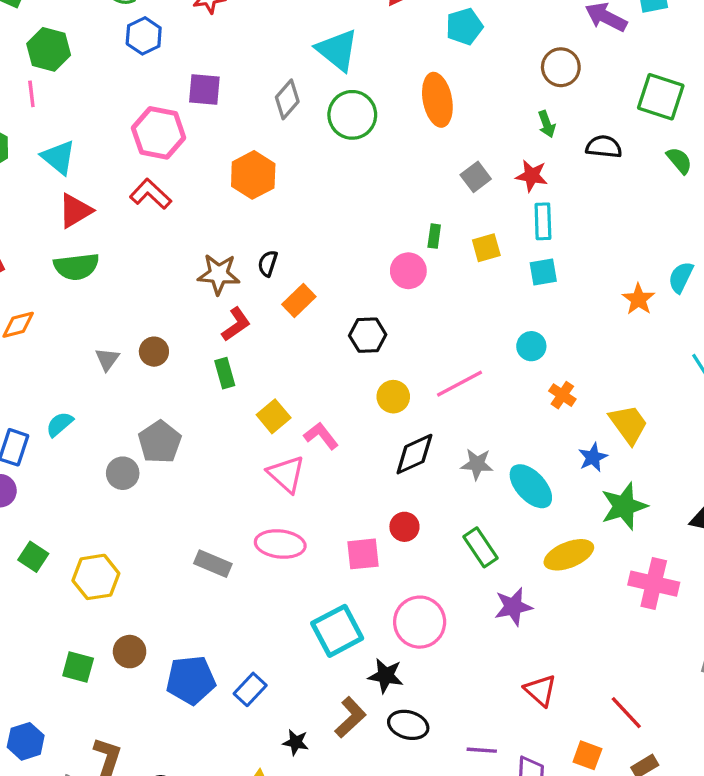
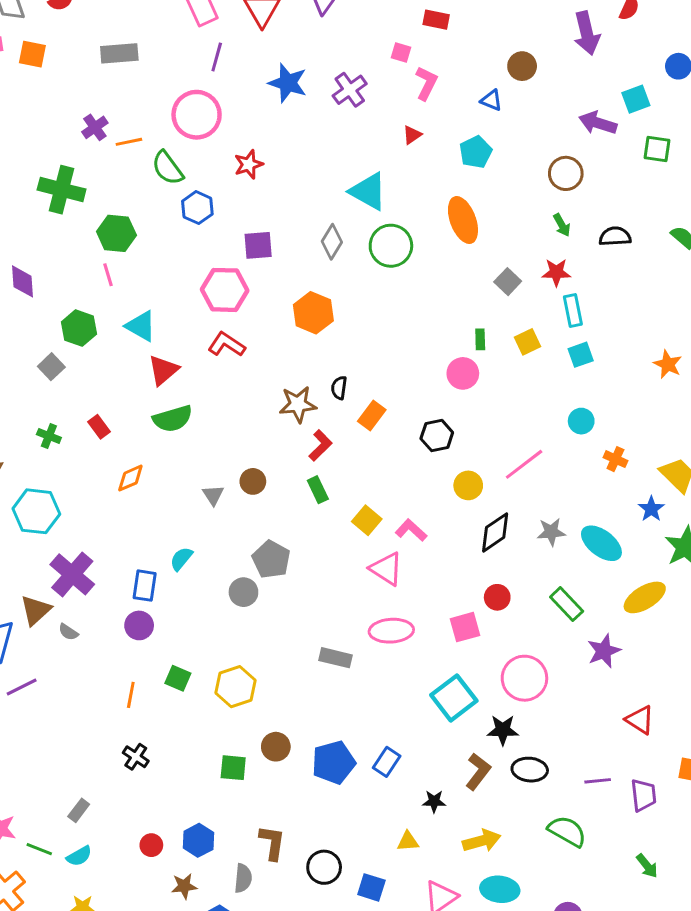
green square: (661, 97) -> (657, 149), moved, size x0.7

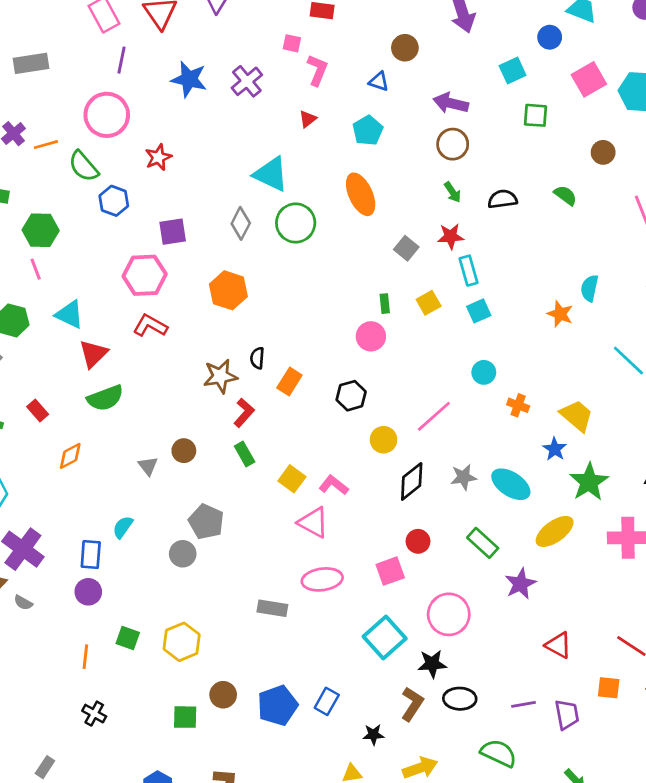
purple arrow: (598, 123) -> (451, 103), moved

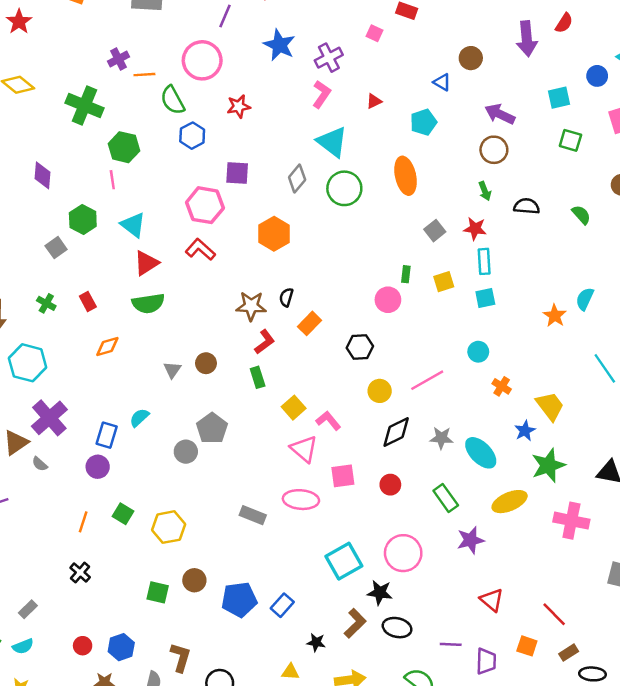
pink L-shape: (317, 70) -> (322, 94), moved
pink square: (390, 571) -> (343, 476), moved

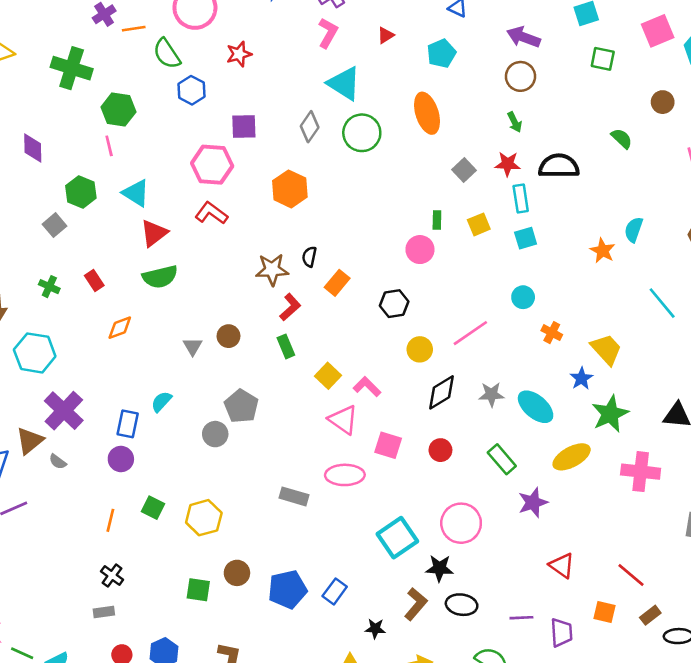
black semicircle: (527, 206) -> (559, 166), moved, size x1.4
pink square: (343, 476) -> (388, 445), turned 30
gray rectangle: (28, 609) -> (104, 612), moved, turned 42

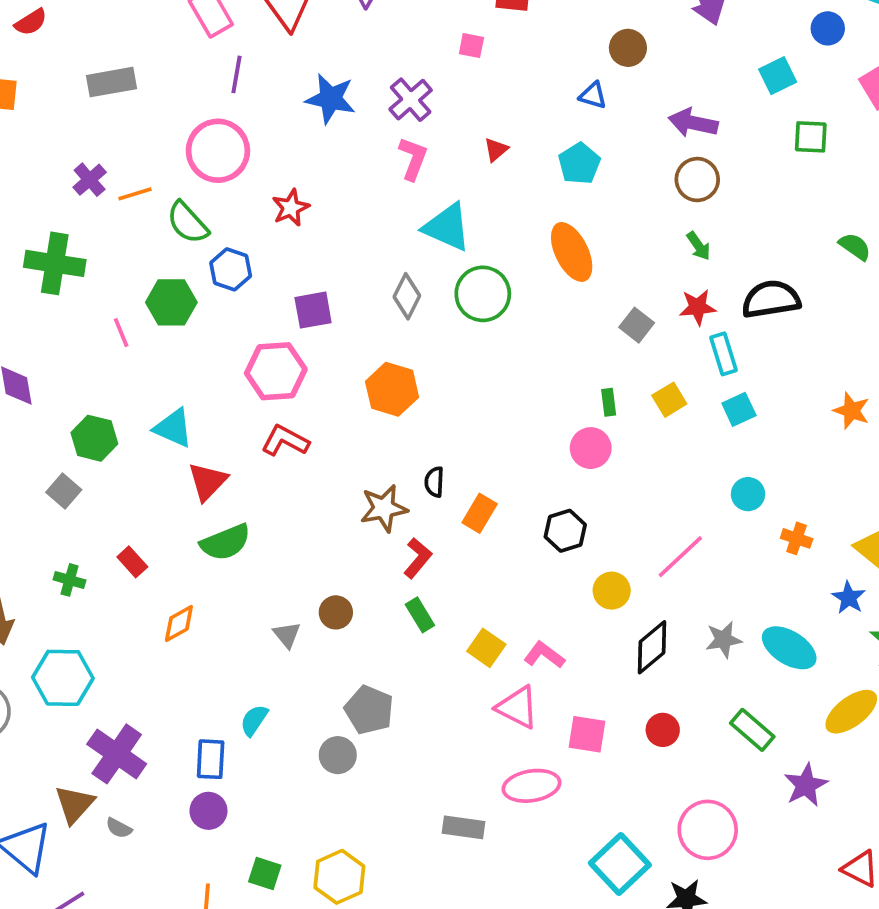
green hexagon: (118, 109) -> (171, 302), moved
pink line: (109, 146) -> (121, 333), moved

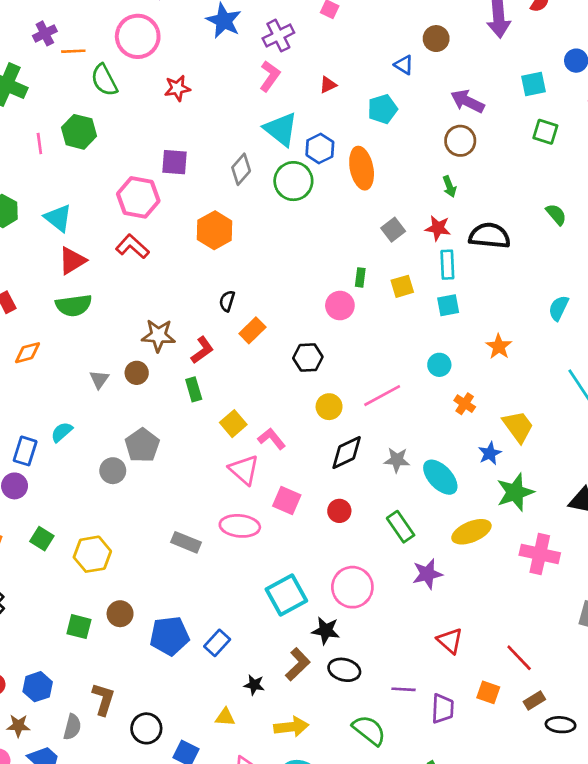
blue hexagon: (231, 269) -> (320, 148), moved
orange star: (851, 411) -> (499, 347), moved
brown star: (384, 508) -> (158, 335), moved

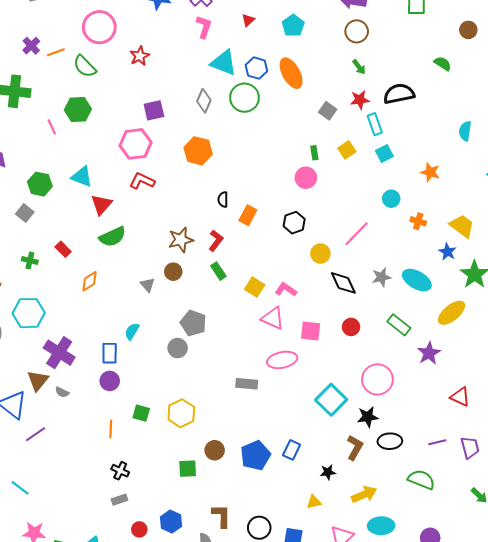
black diamond: (347, 452) -> (343, 283), turned -72

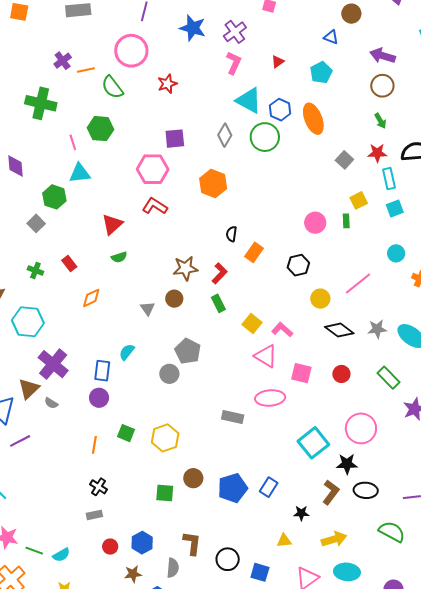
green rectangle: (314, 153) -> (346, 221), moved
cyan triangle: (82, 177) -> (80, 173), moved, turned -35
green semicircle: (113, 237) -> (119, 257), size x0.6
black diamond: (343, 283) -> (339, 330), turned -36

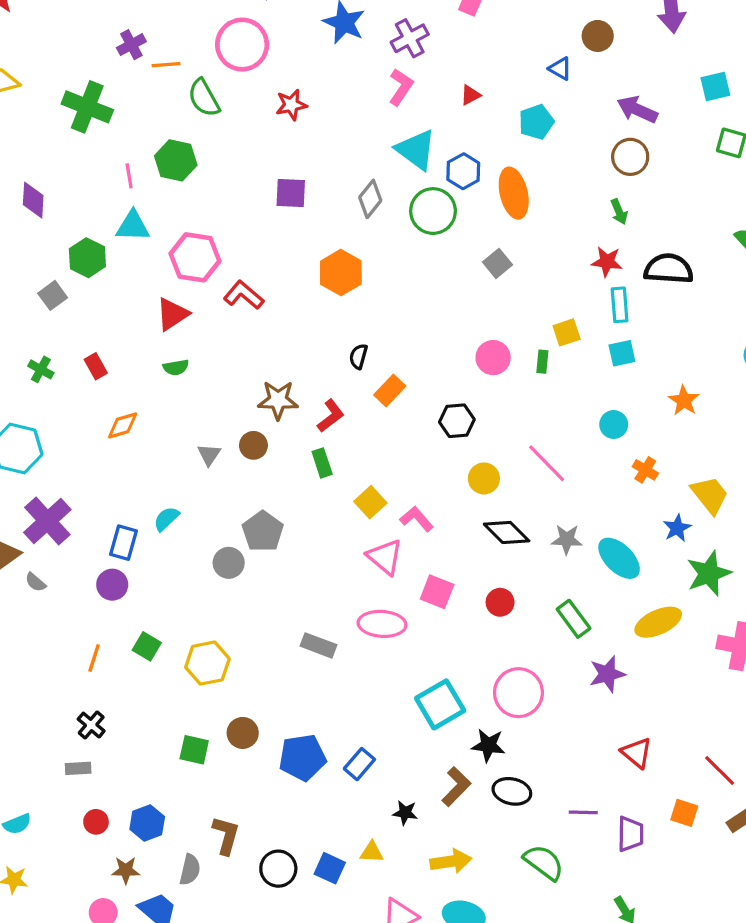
gray square: (344, 160) -> (498, 263), moved
pink hexagon: (153, 169) -> (195, 257), moved
pink line: (358, 283) -> (547, 463), turned 76
blue square: (260, 572) -> (330, 868), moved

